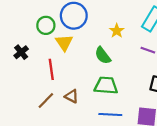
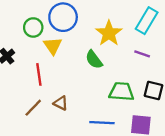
yellow star: (117, 31) -> (109, 33), size x1.6
green trapezoid: (106, 86) -> (121, 92), moved

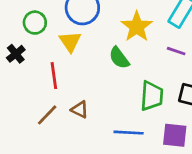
green circle: (33, 27) -> (35, 23), moved
green trapezoid: (121, 92) -> (152, 96), turned 90

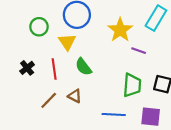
purple line: (176, 51) -> (139, 51), moved
black cross: (16, 54) -> (27, 68), moved
green semicircle: (119, 58) -> (83, 67), moved

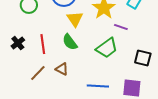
yellow triangle: (67, 42) -> (75, 19), moved
green trapezoid: (132, 85) -> (107, 48), moved, turned 50

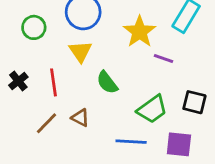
yellow triangle: (75, 19) -> (80, 51), moved
green semicircle: (70, 42) -> (107, 82), moved
green trapezoid: (107, 48) -> (152, 109), moved

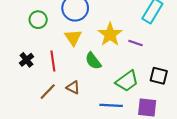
yellow star: (140, 32) -> (110, 34), moved

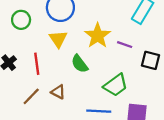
black square: (159, 76) -> (150, 60), moved

